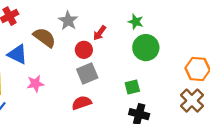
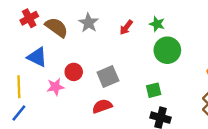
red arrow: (100, 33) -> (126, 27), moved
brown semicircle: (44, 37) -> (57, 27), moved
red circle: (84, 50) -> (74, 72), moved

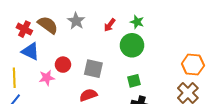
red cross: (29, 18) -> (24, 29), moved, turned -35
green circle: (167, 50) -> (132, 45), moved
gray square: (108, 76) -> (93, 69), turned 36

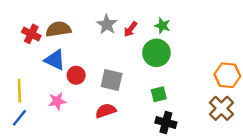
gray star: (76, 21) -> (107, 24), moved
brown semicircle: (48, 25) -> (58, 29), turned -45
blue triangle: (30, 51) -> (55, 60), moved
pink star: (47, 78) -> (57, 101), moved

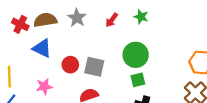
gray star: (107, 24) -> (77, 18), moved
green circle: (156, 53) -> (136, 55), moved
red circle: (76, 75) -> (70, 65), moved

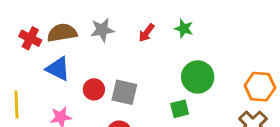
gray star: (77, 18) -> (102, 30), turned 30
green circle: (136, 55) -> (198, 77), moved

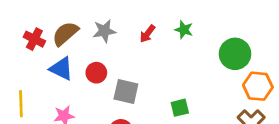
brown semicircle: (62, 33) -> (65, 34), turned -32
green circle: (198, 77) -> (235, 54), moved
red circle: (94, 89) -> (96, 73), moved

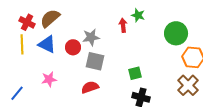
gray star: (104, 31) -> (91, 37), moved
red arrow: (147, 34) -> (123, 25), moved, turned 136
yellow line: (21, 104) -> (22, 44), moved

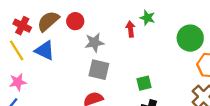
yellow line: (22, 44) -> (17, 50), turned -30
red circle: (73, 47) -> (75, 21), moved
pink star: (49, 79) -> (18, 82), moved

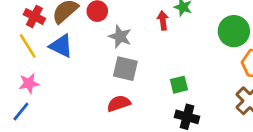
gray star: (94, 43) -> (120, 37), turned 30

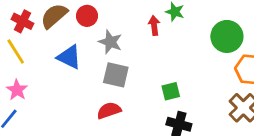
blue triangle: (61, 46) -> (69, 57), moved
pink star: (29, 83) -> (17, 90), turned -30

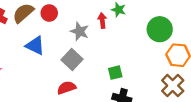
gray star: (110, 42) -> (80, 31), moved
gray square: (116, 75) -> (72, 60), turned 30

